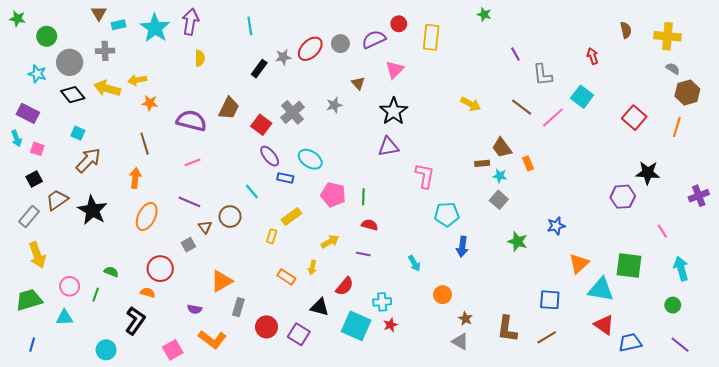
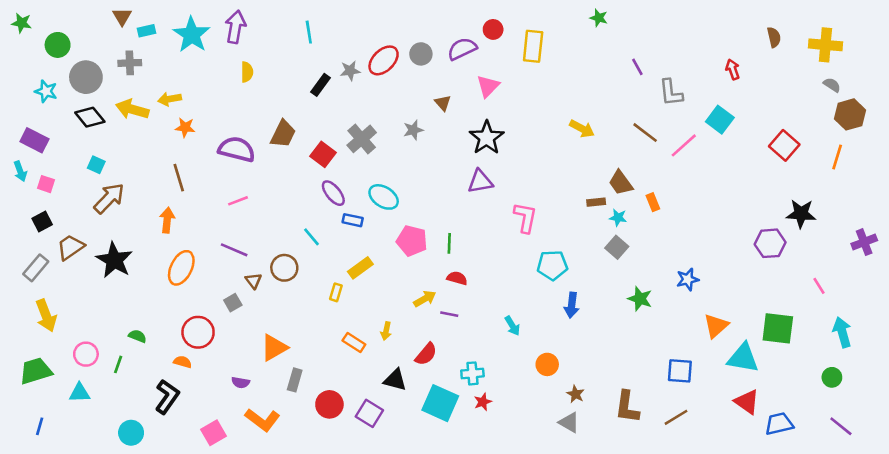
yellow arrow: (330, 242) -> (425, 299), moved

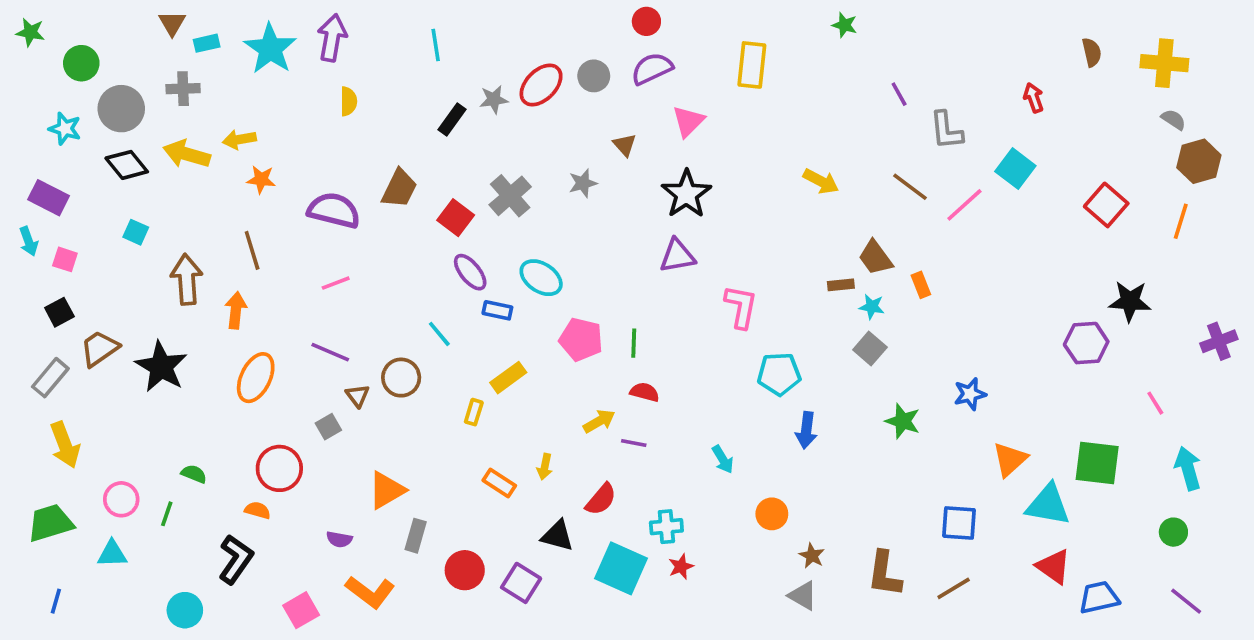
red circle: (493, 29) -> (646, 21), moved
brown arrow: (109, 198) -> (187, 279), moved, turned -48

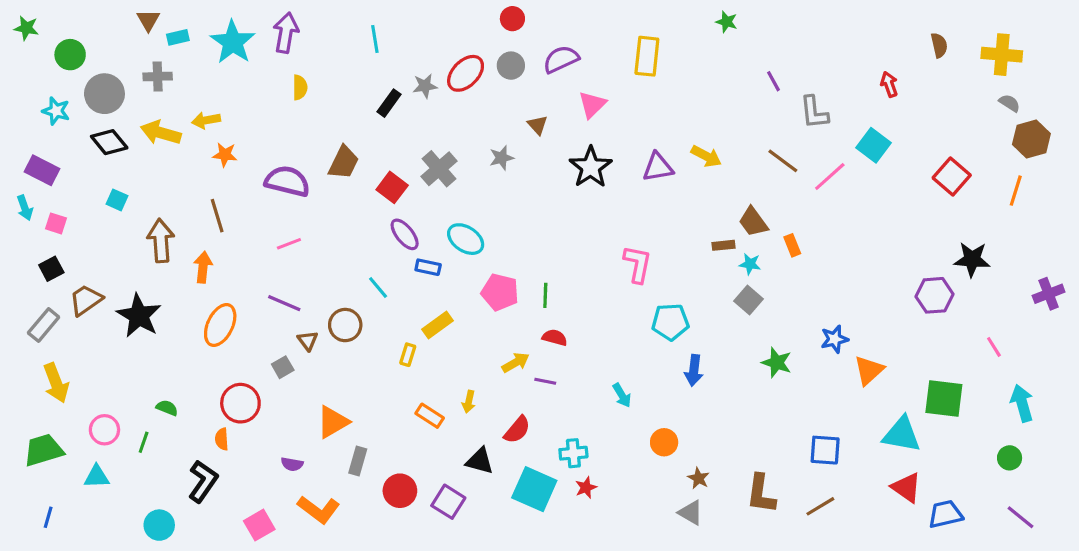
red circle: (646, 21) -> (512, 19), moved
purple triangle: (677, 256) -> (658, 167), moved
orange triangle: (1010, 459) -> (869, 370), moved
orange semicircle: (258, 510) -> (222, 439), turned -110

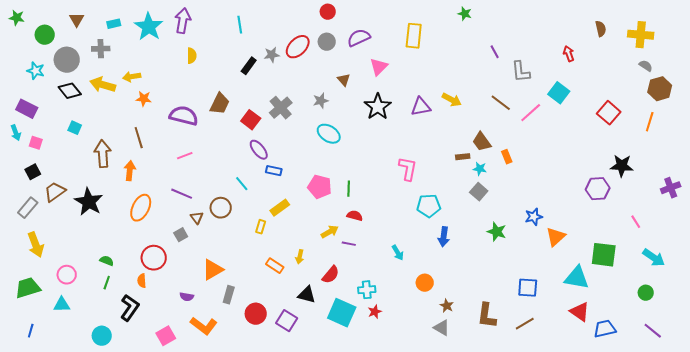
brown triangle: (148, 20) -> (77, 20), moved
cyan ellipse: (466, 239) -> (329, 134), moved
cyan arrow: (1022, 403) -> (654, 258), turned 140
green line: (144, 442) -> (107, 283), moved

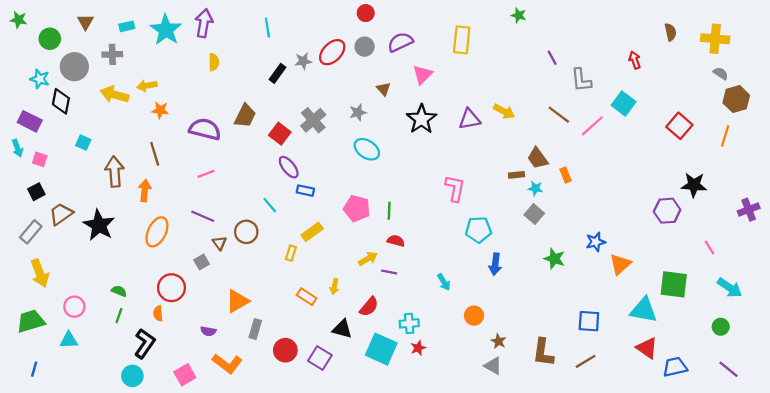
black diamond: (70, 91) -> (61, 101), moved, turned 50
cyan circle: (102, 336) -> (132, 376), moved

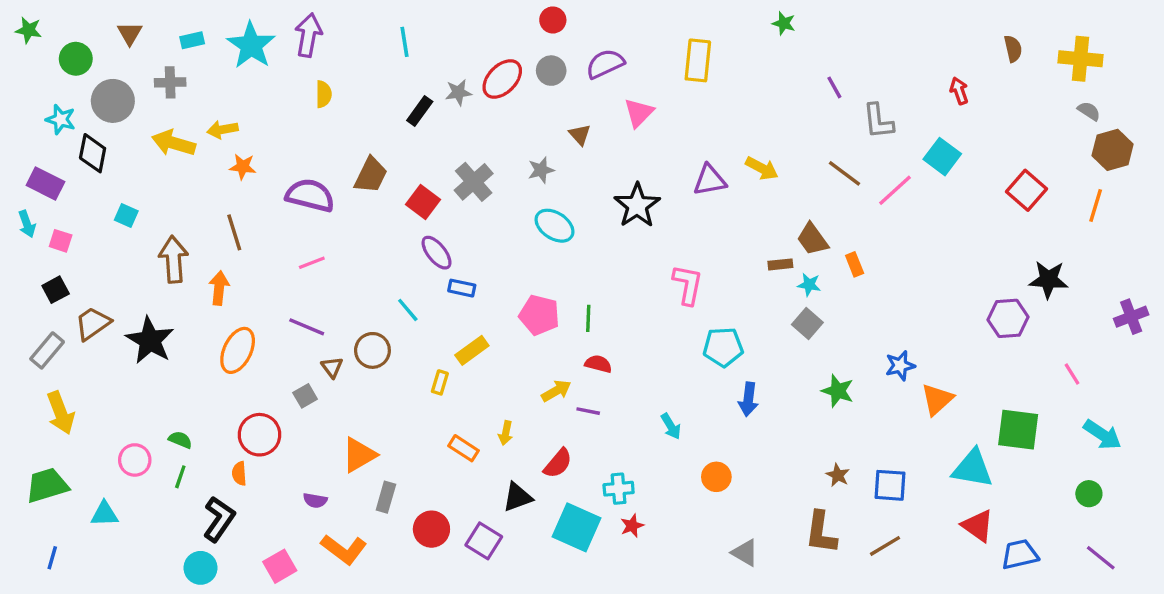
black star: (422, 119) -> (637, 205), moved
pink circle: (74, 307) -> (135, 460), moved
black triangle: (342, 329) -> (517, 497), turned -35
brown star: (499, 341) -> (838, 475), moved

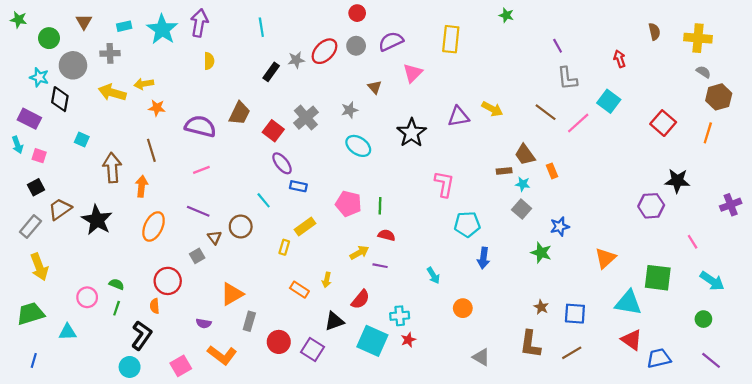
purple line: (834, 87) -> (558, 46), moved
blue star: (900, 366) -> (560, 226), moved

